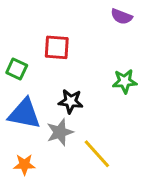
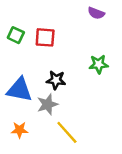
green square: (17, 69) -> (16, 35), moved
yellow line: (97, 154) -> (67, 132), moved

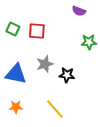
green star: (99, 64) -> (89, 42), moved
black star: (56, 80) -> (67, 75), moved
gray star: (47, 104) -> (45, 64), moved

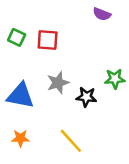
green star: (89, 42) -> (115, 79), moved

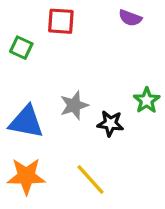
red square: (48, 40) -> (61, 21), moved
green star: (115, 79) -> (147, 100), turned -30
orange star: (20, 138) -> (26, 176), size x1.6

